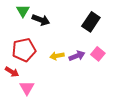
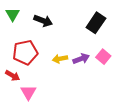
green triangle: (23, 11) -> (13, 14), moved

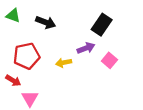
green triangle: (13, 14) -> (13, 16), turned -40
purple arrow: (81, 59) -> (86, 48), moved

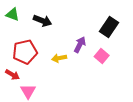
black rectangle: (102, 25) -> (109, 27), moved
purple arrow: (86, 48) -> (80, 45), turned -42

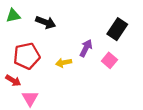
green triangle: (12, 15) -> (13, 16), turned -32

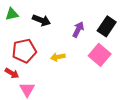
purple arrow: (86, 48) -> (78, 29), moved
pink square: (109, 60) -> (100, 55), size x1.5

